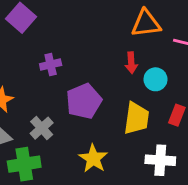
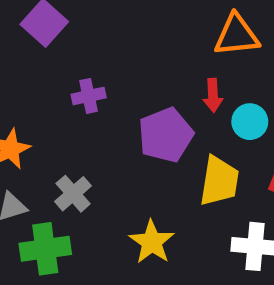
purple pentagon: (84, 101) -> (166, 135), moved

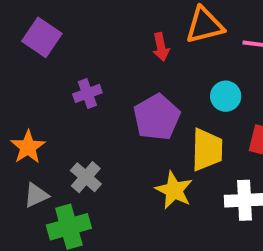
red arrow: (213, 95) -> (161, 47), moved
yellow star: (152, 242) -> (174, 190), moved

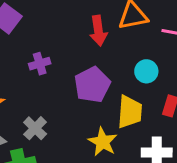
red arrow: (161, 47) -> (98, 31), size x1.4

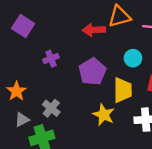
red arrow: (98, 31) -> (94, 30), turned 100

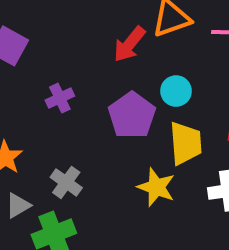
red arrow: (94, 30) -> (129, 44), turned -45
cyan circle: (133, 58) -> (176, 91), moved

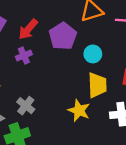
red arrow: (129, 44) -> (28, 29), moved
purple pentagon: (132, 115) -> (63, 36), moved

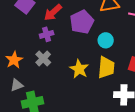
gray cross: (26, 106) -> (43, 58), moved
yellow star: (79, 110) -> (79, 69), moved

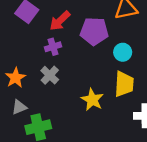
purple pentagon: (82, 22) -> (94, 31), turned 30
yellow star: (79, 69) -> (92, 100), moved

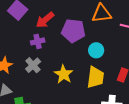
yellow star: (92, 100) -> (64, 74), moved

